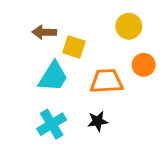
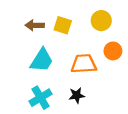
yellow square: (74, 47) -> (63, 25), moved

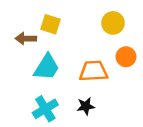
brown arrow: (35, 25) -> (26, 39), moved
yellow square: (63, 25) -> (51, 24), moved

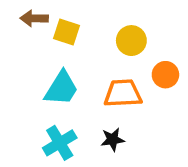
yellow circle: (113, 23) -> (131, 41), moved
brown arrow: (26, 39) -> (34, 18), moved

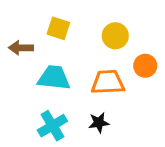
brown arrow: (34, 18) -> (21, 48), moved
cyan trapezoid: (61, 88) -> (54, 78), turned -116

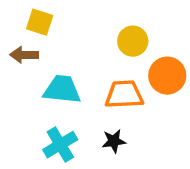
yellow square: (58, 28) -> (40, 22), moved
orange circle: (145, 66) -> (167, 76), size x1.4

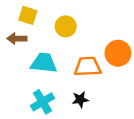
yellow circle: (133, 41) -> (66, 26), moved

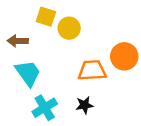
yellow square: (28, 15) -> (46, 17), moved
cyan trapezoid: (44, 63) -> (28, 73), moved, turned 48

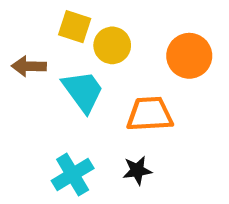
orange circle: (124, 56) -> (189, 56), moved
cyan trapezoid: (28, 73) -> (83, 91), moved

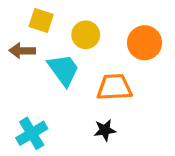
yellow square: (75, 27) -> (41, 20), moved
cyan cross: (73, 175) -> (32, 133), moved

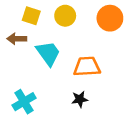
yellow circle: (86, 35) -> (65, 16), moved
orange circle: (145, 43) -> (110, 18), moved

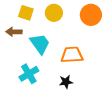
cyan cross: (24, 102) -> (29, 74), moved

